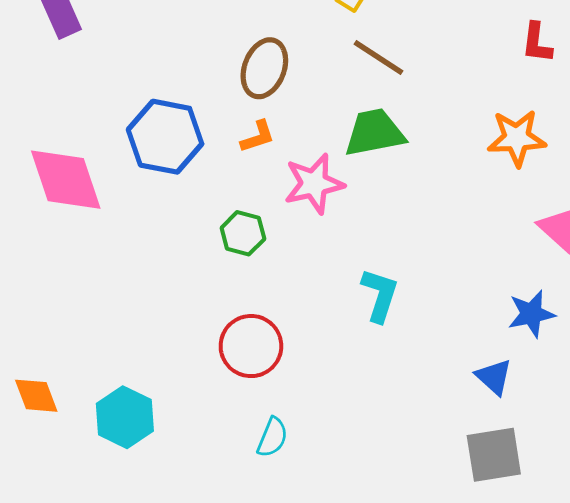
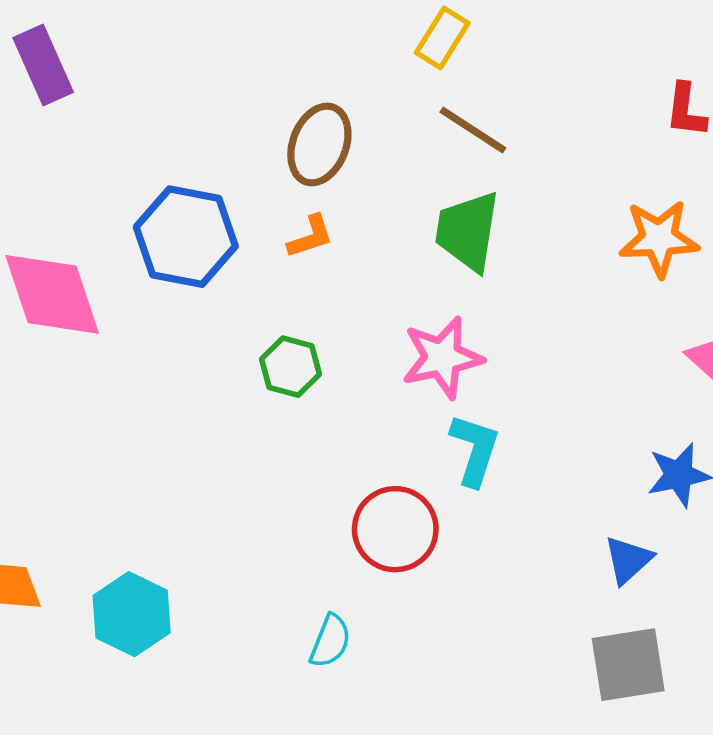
green trapezoid: (374, 133) -> (467, 231), turned -70
pink star: (314, 184) -> (442, 358), moved
red circle: (251, 346) -> (395, 529), moved
blue triangle: (494, 377) -> (628, 560), turned 36

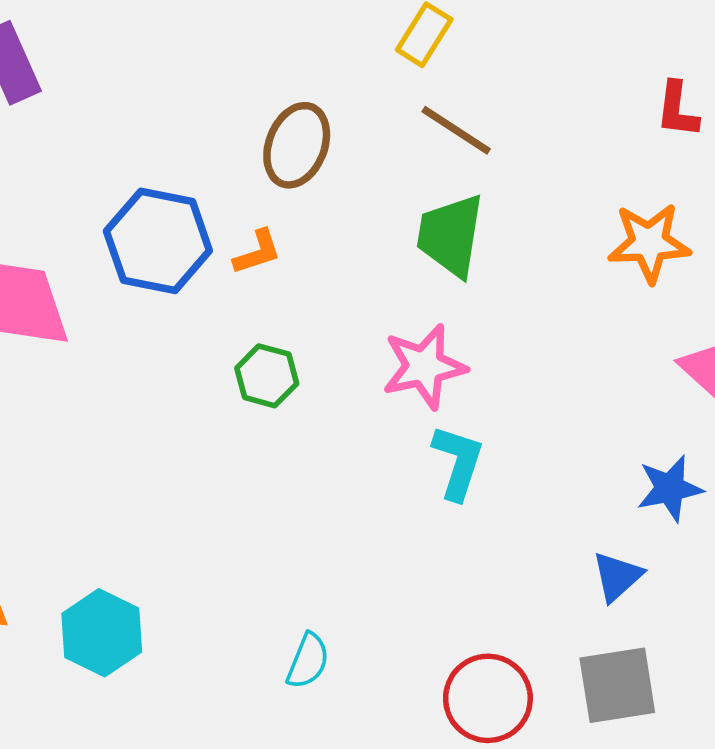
orange L-shape: (310, 237) -> (257, 252), moved
red circle: (395, 529) -> (488, 698), moved

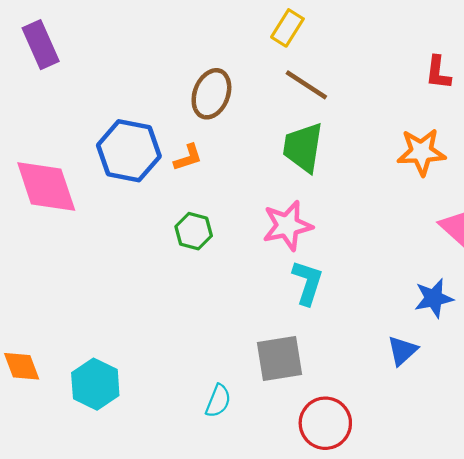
gray square: (617, 685) -> (280, 358), moved

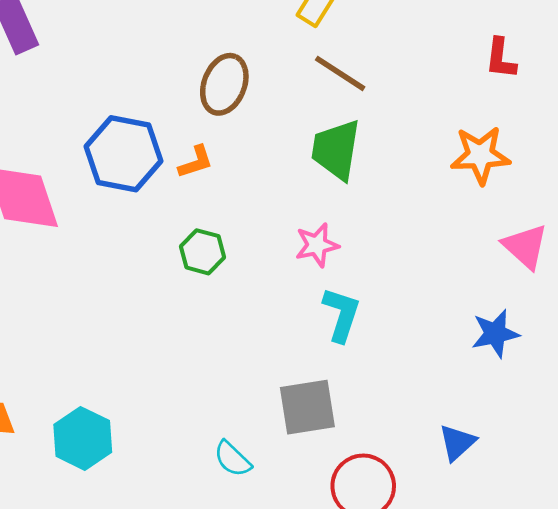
pink star: (287, 226) -> (317, 245), size x0.7
blue triangle: (402, 351) -> (457, 442), moved
cyan semicircle: (218, 401) -> (232, 459), turned 112

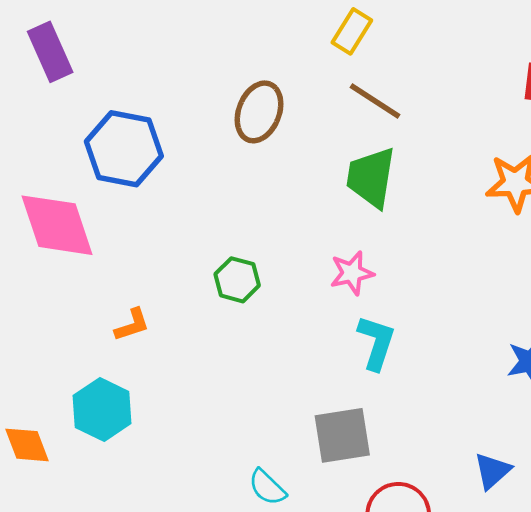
blue hexagon: (124, 154) -> (124, 149), moved
orange L-shape: (196, 162) -> (132, 325), moved
cyan hexagon: (83, 438) -> (102, 409), moved

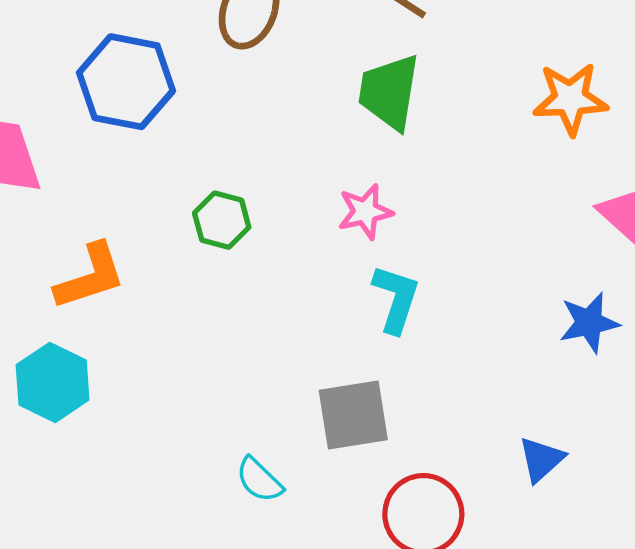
blue hexagon: (124, 149) -> (126, 82), moved
orange L-shape: (132, 325) -> (90, 277), size x1.6

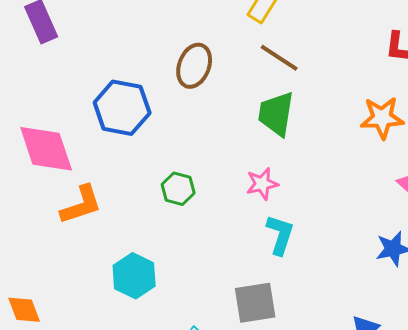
orange L-shape: (90, 277) -> (81, 205), moved
cyan hexagon: (53, 382) -> (134, 276), moved

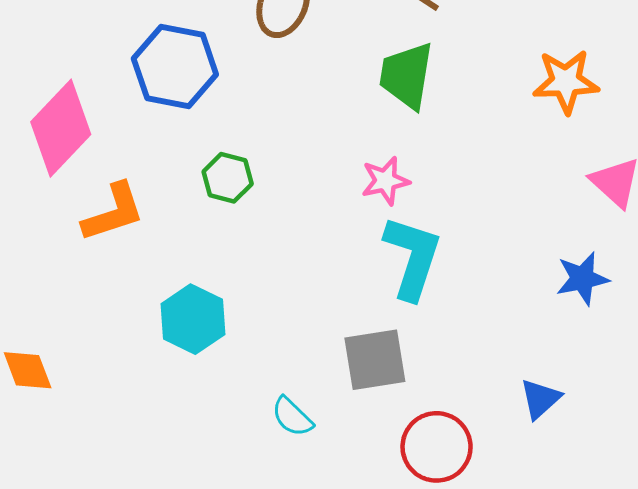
pink diamond: (46, 149) -> (61, 128), turned 62
green hexagon: (178, 189) -> (228, 178), moved
cyan L-shape: (280, 235) -> (412, 257), size x1.4

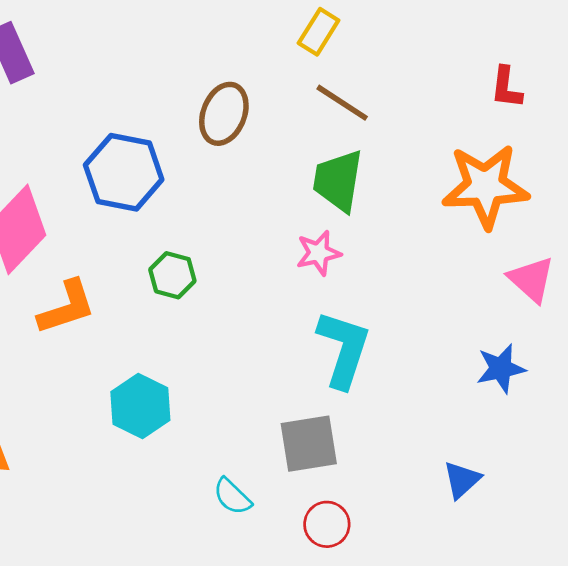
orange star: (566, 82) -> (485, 186), size x1.4
pink star: (385, 181) -> (319, 253), moved
red circle: (437, 447) -> (327, 524), moved, size x0.7

